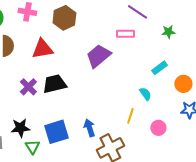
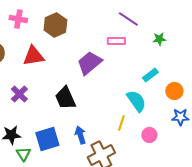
black trapezoid: (54, 84) -> (65, 98), moved, turned -100
cyan semicircle: (145, 94) -> (136, 101), size x1.6

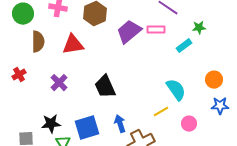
purple trapezoid: (89, 63) -> (129, 32), moved
cyan rectangle: (150, 75) -> (184, 46), moved
yellow line: (121, 123) -> (161, 112), turned 42

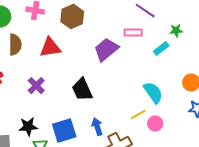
purple trapezoid: (129, 32) -> (106, 50), moved
pink circle: (189, 124) -> (155, 124), moved

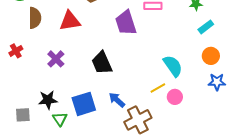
cyan rectangle: (161, 49) -> (206, 27), moved
purple trapezoid: (106, 50) -> (126, 23), turned -68
blue arrow: (97, 127) -> (117, 100), turned -30

